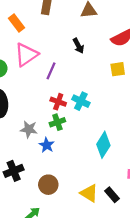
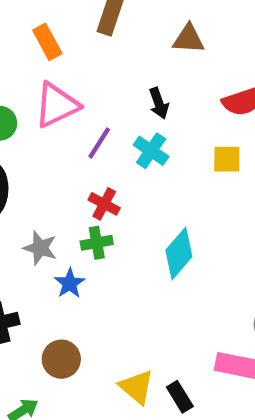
cyan cross: (81, 101) -> (151, 151), moved
cyan diamond: (103, 145) -> (179, 253), moved

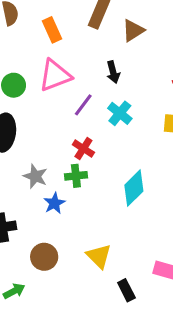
brown triangle: (189, 39) -> (133, 30), moved, turned -40
black arrow: (159, 103) -> (113, 72), moved
yellow triangle: (137, 387) -> (99, 256), moved

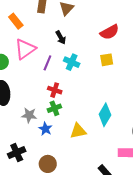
cyan diamond: (134, 188) -> (105, 115), moved
yellow triangle: (99, 256) -> (78, 131), moved, turned -42

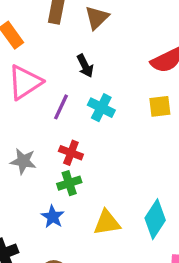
gray star: (29, 115) -> (23, 161), moved
cyan diamond: (105, 115) -> (155, 219), moved

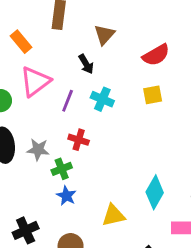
brown triangle: (97, 18) -> (104, 35), moved
green cross: (69, 183) -> (62, 169), moved
yellow triangle: (107, 223) -> (113, 215), moved

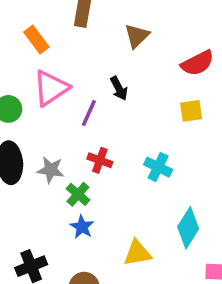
black arrow: (86, 64) -> (119, 88), moved
cyan cross: (102, 99) -> (158, 167), moved
green cross: (62, 169) -> (78, 194), turned -30

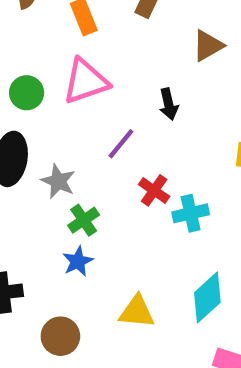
purple line: (89, 113) -> (121, 144), moved
red cross: (100, 160) -> (154, 190), moved
cyan cross: (158, 167) -> (191, 213), turned 36

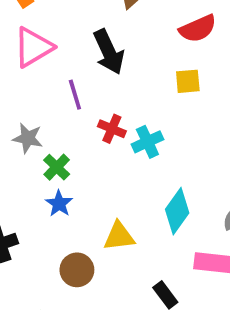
black arrow: (169, 104) -> (109, 52), size x1.6
purple line: (121, 144) -> (75, 95), turned -44
brown circle: (60, 336) -> (77, 270), moved

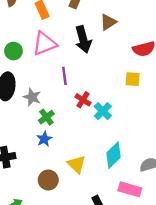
black arrow: (109, 52) -> (83, 39), moved
cyan cross: (147, 142) -> (103, 111), turned -30
yellow triangle: (119, 236) -> (77, 164), turned 42

